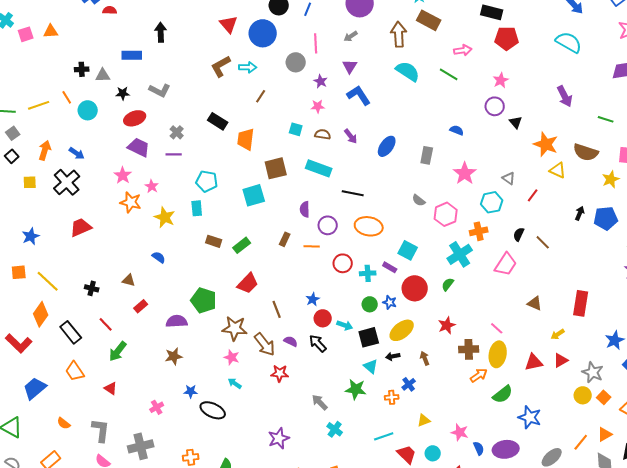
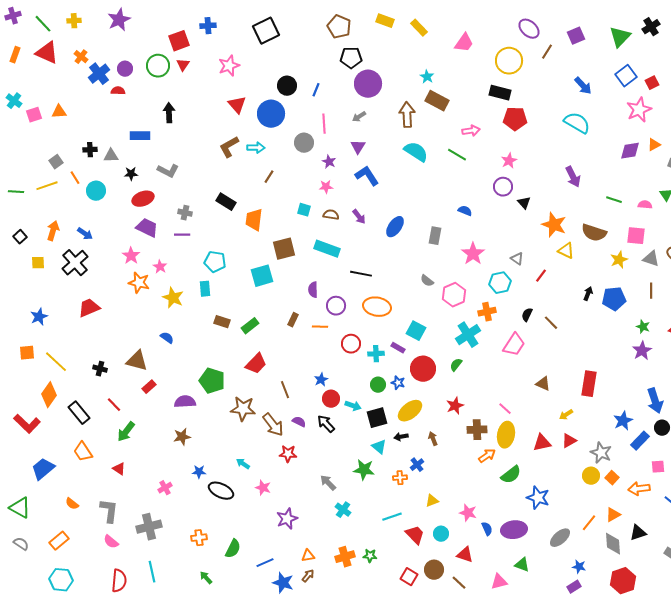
gray cross: (177, 132) -> (185, 213), turned -32
gray square: (13, 133) -> (56, 162), moved
brown triangle: (129, 280) -> (137, 361), size x1.6
pink star: (232, 357) -> (263, 488), moved

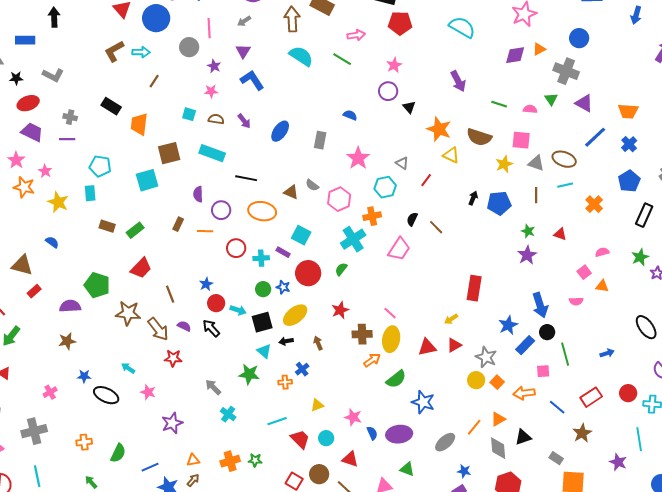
brown triangle: (543, 384) -> (291, 192), moved

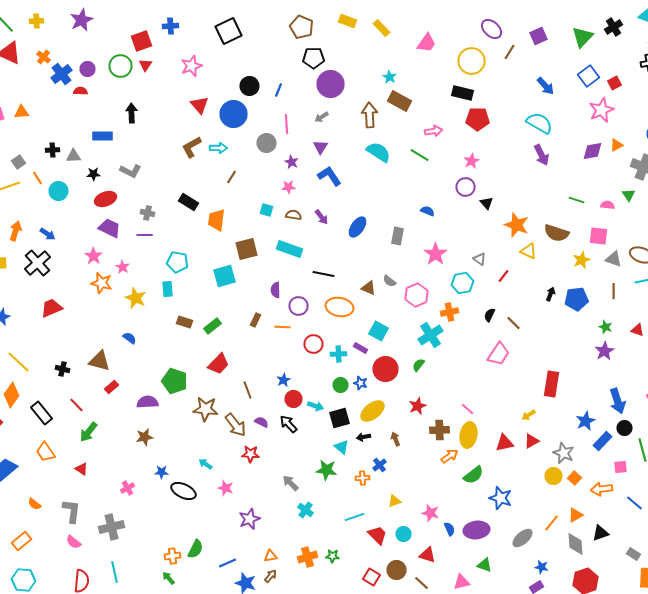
purple arrow: (458, 81) -> (542, 155), moved
pink trapezoid: (399, 249) -> (498, 354), moved
orange cross: (84, 442) -> (172, 556), moved

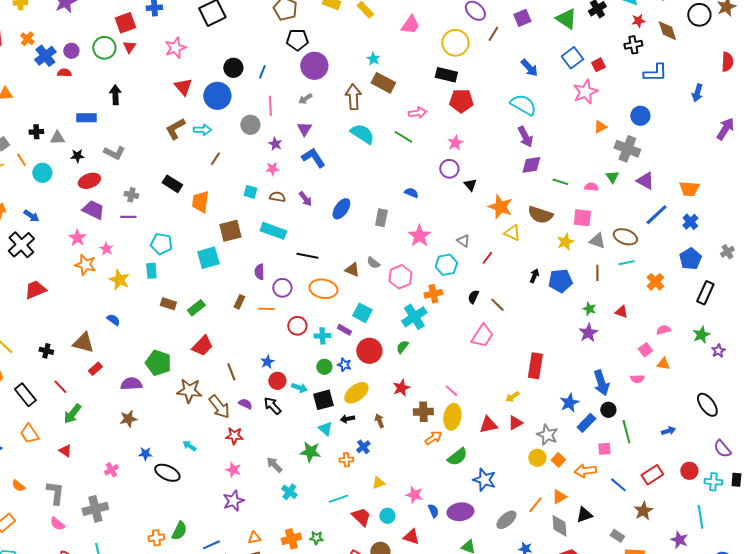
green triangle: (582, 37) -> (566, 19), turned -40
purple diamond: (592, 151) -> (531, 165), moved
pink star: (226, 488) -> (233, 470), moved

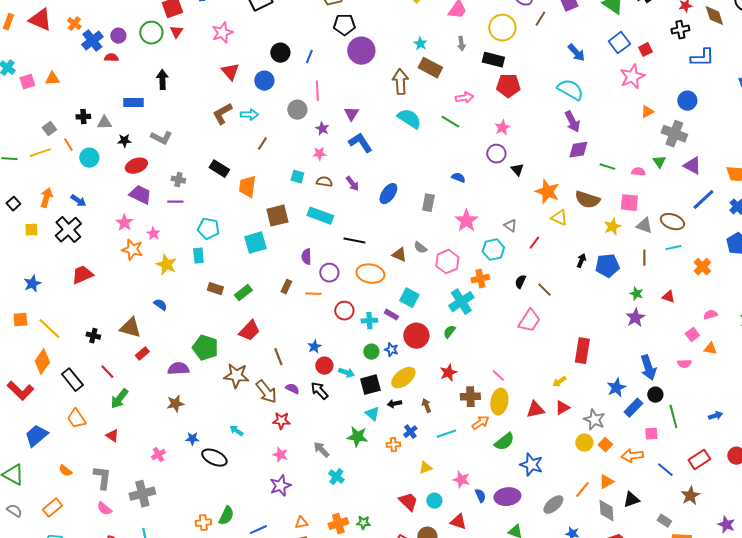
blue circle: (217, 96) -> (264, 81), size x0.7
gray arrow: (305, 99) -> (461, 44), moved, turned -64
cyan line: (338, 499) -> (446, 434), moved

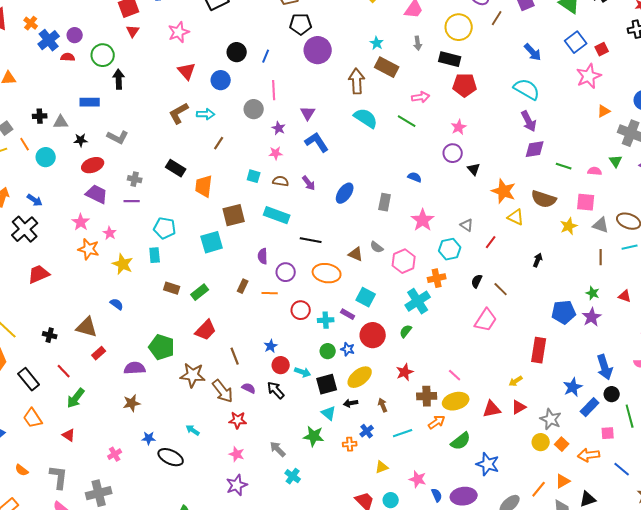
green circle: (151, 33) -> (103, 55), moved
blue pentagon: (607, 266) -> (564, 312), moved
yellow ellipse: (499, 402) -> (456, 401), turned 65

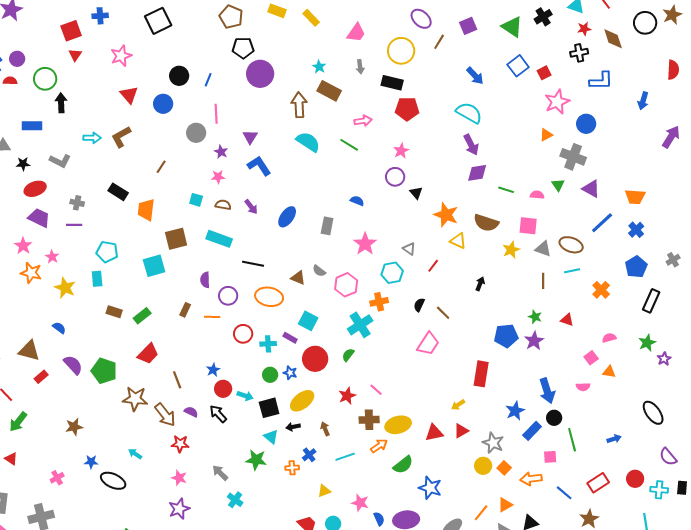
pink star: (589, 76) -> (557, 102), moved
cyan arrow: (206, 114) -> (92, 138), moved
purple semicircle: (135, 368) -> (73, 365), moved, turned 50
pink line: (455, 375) -> (376, 390), moved

